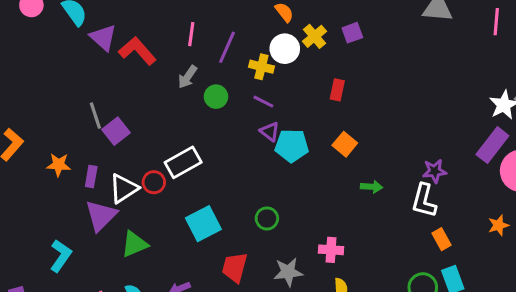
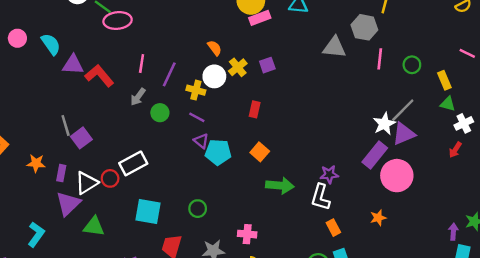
purple triangle: (103, 38) -> (73, 65), turned -40
green arrow: (372, 187) -> (280, 186), size x1.6
cyan square: (203, 224) -> (148, 212), turned 36
green triangle: (134, 244) -> (94, 226), turned 30

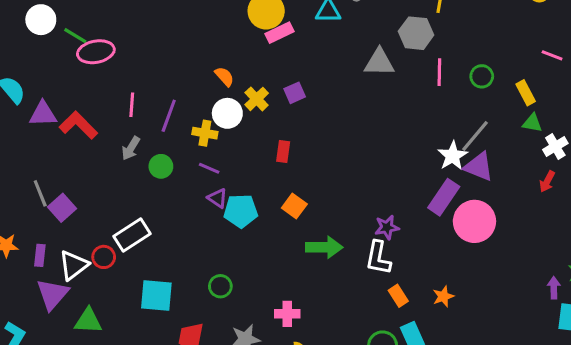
purple triangle: (404, 134) -> (479, 167), turned 50
orange star: (378, 218) -> (443, 296), moved

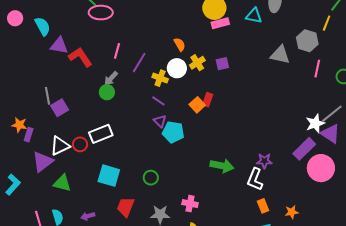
green circle: (161, 166) -> (107, 92), moved
orange square: (294, 206) -> (197, 105), moved
purple rectangle: (40, 255) -> (29, 135), moved

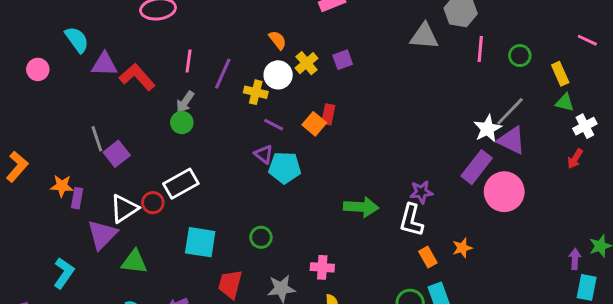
pink circle: (15, 18) -> (38, 69), moved
purple line: (158, 101) -> (274, 125), moved
orange star: (292, 212) -> (462, 248), moved

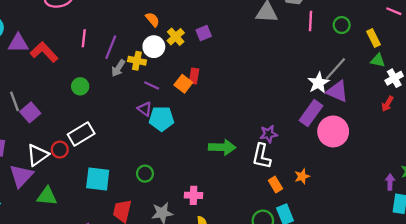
gray arrow: (185, 102) -> (118, 68), moved

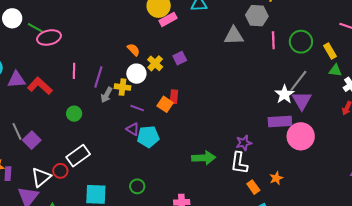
green circle: (342, 25) -> (301, 42), size x1.5
purple triangle: (337, 91) -> (302, 101), turned 40
purple rectangle: (311, 113) -> (280, 122), turned 55

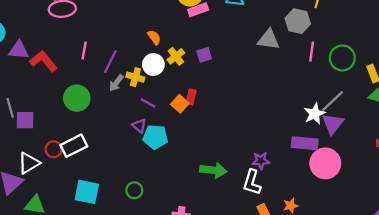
green circle: (74, 114) -> (77, 98), size x1.5
purple square: (32, 140) -> (25, 120), turned 36
red circle: (60, 171) -> (54, 149), moved

